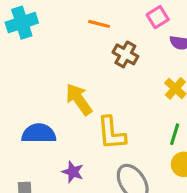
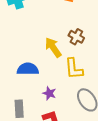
brown cross: (125, 54) -> (76, 37), moved

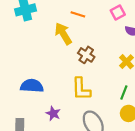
yellow arrow: (53, 47) -> (63, 34), moved

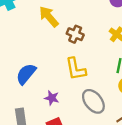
blue semicircle: (32, 86) -> (26, 74), turned -45

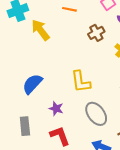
yellow arrow: (49, 17) -> (40, 30), moved
brown cross: (75, 34) -> (96, 33), moved, turned 35

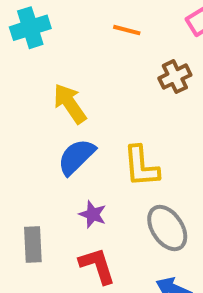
yellow arrow: (40, 30) -> (70, 104), moved
blue semicircle: (32, 84) -> (76, 157), moved

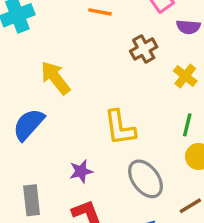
blue semicircle: (76, 157) -> (29, 124), moved
purple star: (93, 214) -> (81, 171), turned -30

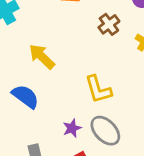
blue semicircle: (29, 124) -> (25, 96), turned 92
gray ellipse: (145, 179) -> (105, 131), moved

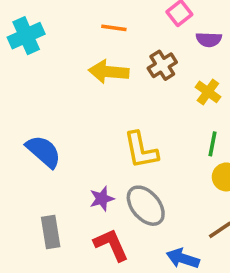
yellow arrow: (42, 57) -> (109, 72), moved, turned -44

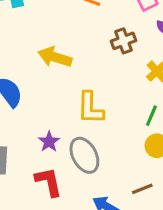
yellow arrow: (109, 72) -> (55, 57), moved
purple star: (102, 199) -> (49, 142), turned -30

